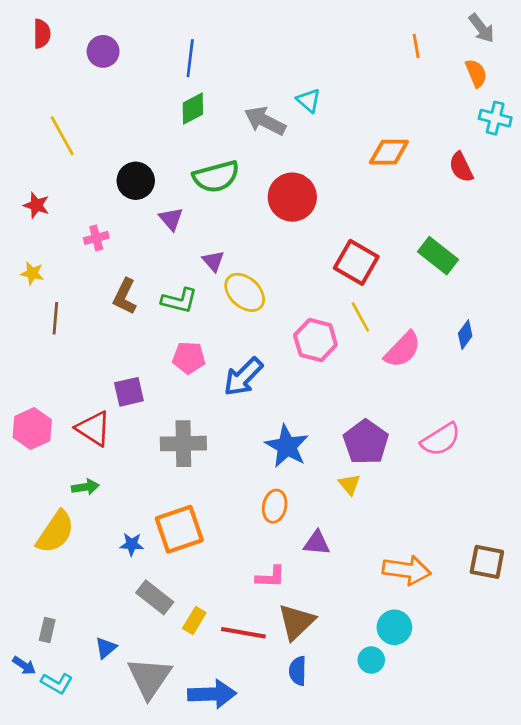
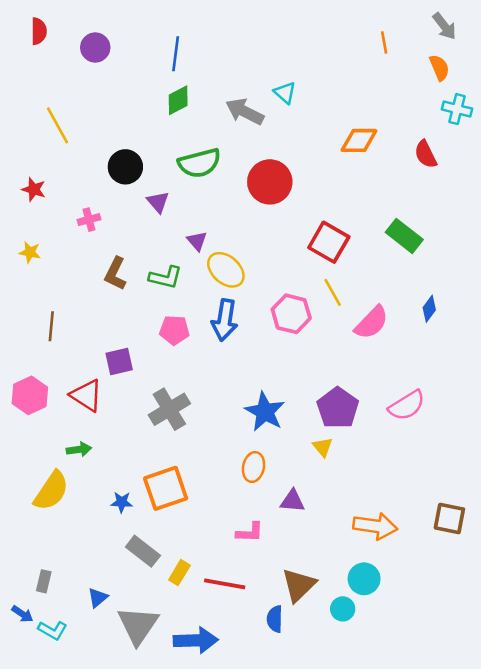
brown line: (55, 318) -> (51, 326), moved
blue arrow: (243, 377) -> (225, 320), moved, turned -36
gray cross: (183, 444) -> (169, 409), turned -30
brown triangle: (296, 622) -> (299, 585), moved

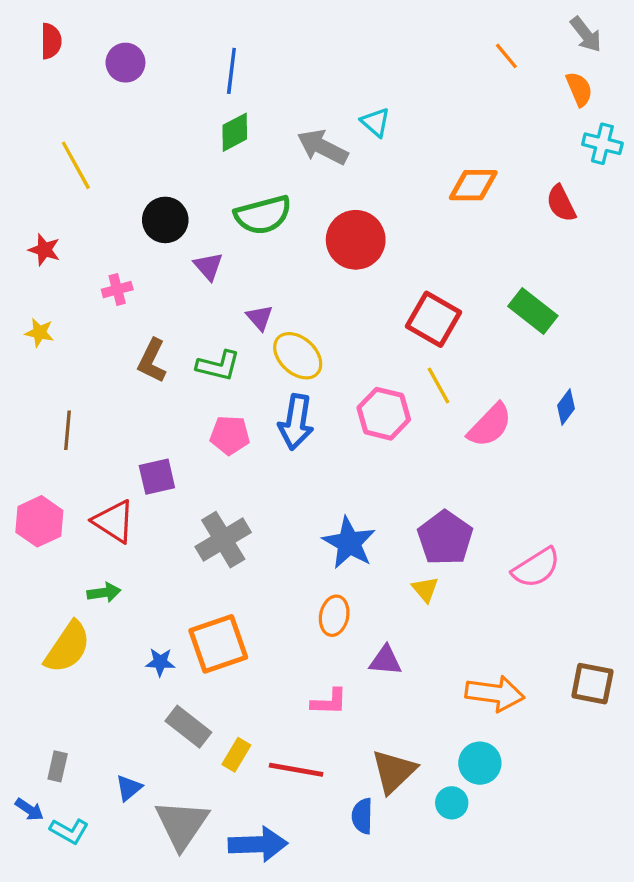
orange line: (384, 42) -> (506, 56), turned -30
pink semicircle: (407, 405) -> (536, 568), moved

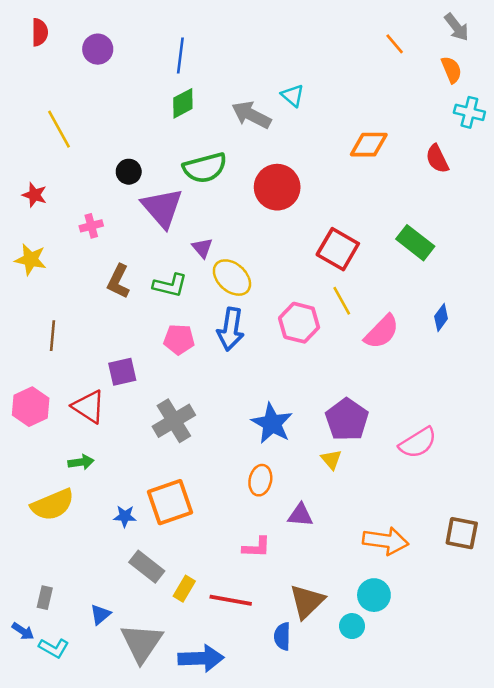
black circle: (165, 220) -> (129, 172), size x0.7
purple triangle: (208, 266) -> (162, 208), size x1.8
yellow star: (39, 333) -> (31, 259), size x1.4
yellow semicircle: (68, 647) -> (53, 505), turned 33

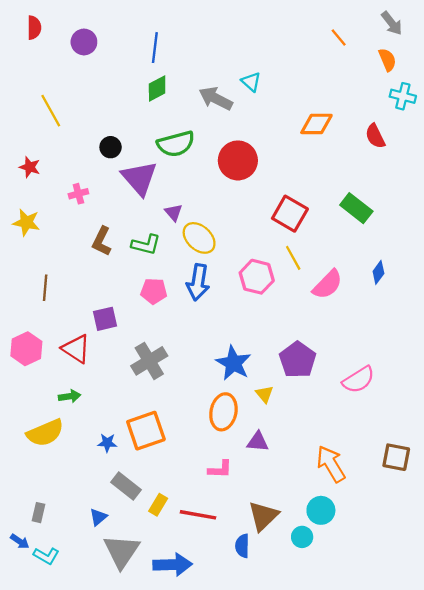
yellow triangle: (331, 460) -> (264, 394), moved
orange ellipse: (260, 480) -> (223, 412), size x1.4
orange arrow: (386, 541) -> (331, 464), turned -129
blue triangle: (100, 614) -> (98, 517), moved

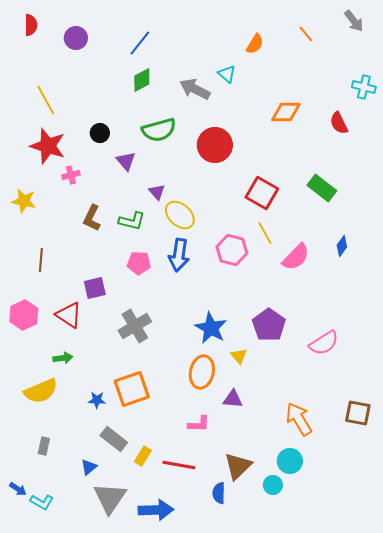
blue line: (155, 48) -> (140, 43), turned 32
orange semicircle: (387, 60) -> (255, 44), moved, turned 55
red star: (30, 167) -> (48, 146), moved, size x1.8
purple triangle: (139, 178) -> (126, 161), size x0.6
gray rectangle: (39, 513) -> (44, 446), moved

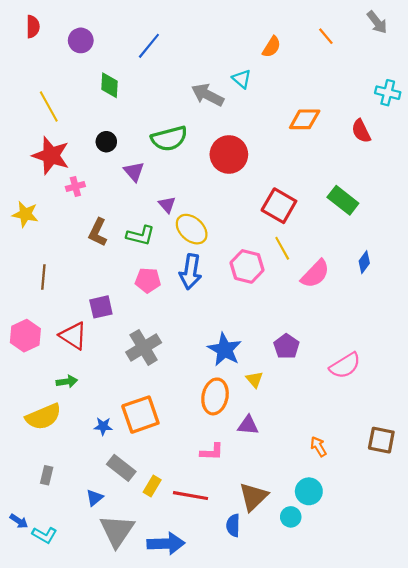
green diamond: (142, 80) -> (110, 85), moved, turned -60
purple pentagon: (269, 325) -> (286, 346), size x0.7
orange arrow: (299, 419) -> (318, 447), size x0.6

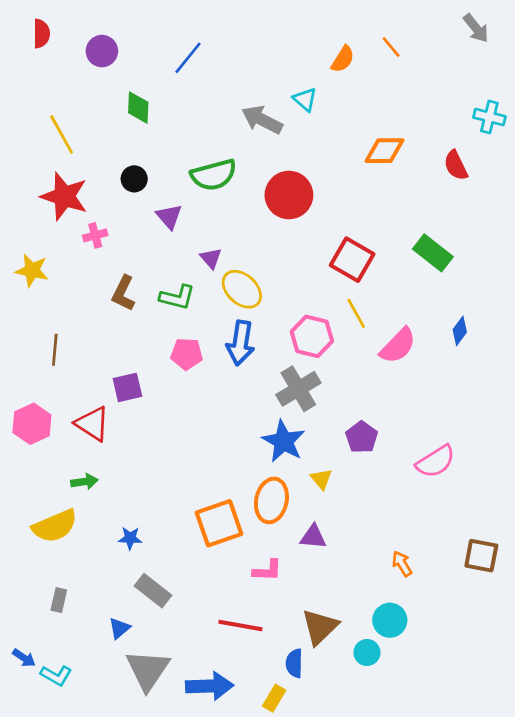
orange line: (326, 36) -> (391, 47), moved
gray cross: (144, 347) -> (298, 389), moved
orange square: (140, 415) -> (219, 523), moved
yellow rectangle: (152, 486) -> (274, 698), moved

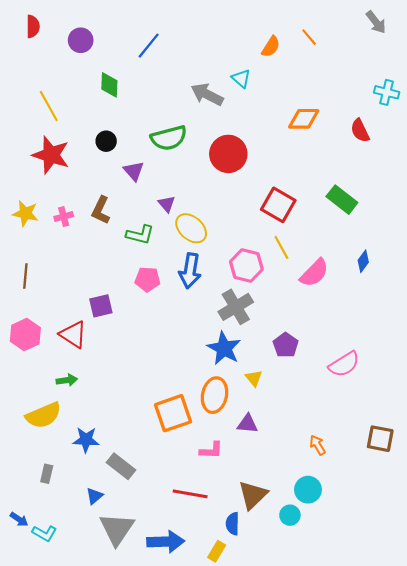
pink cross: (95, 235) -> (64, 217), moved
brown L-shape: (123, 293) -> (101, 210), moved
brown line: (55, 350) -> (25, 276), moved
blue star: (130, 538) -> (86, 440), moved, size x1.4

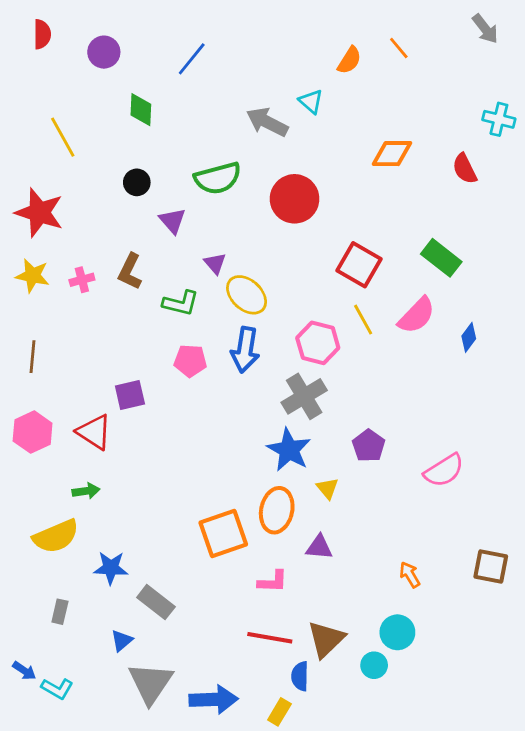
red star: (51, 155) -> (39, 213), moved
pink semicircle: (314, 273) -> (417, 315), moved
red line: (190, 494) -> (270, 638), moved

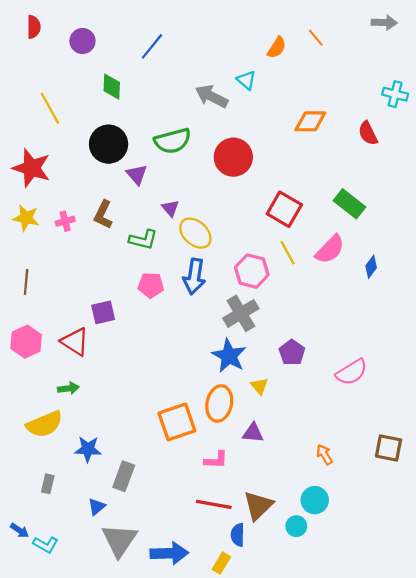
gray arrow: (485, 29) -> (384, 23), turned -50
black circle: (137, 182) -> (109, 144), size x1.8
gray rectangle: (156, 602) -> (124, 476), turned 72

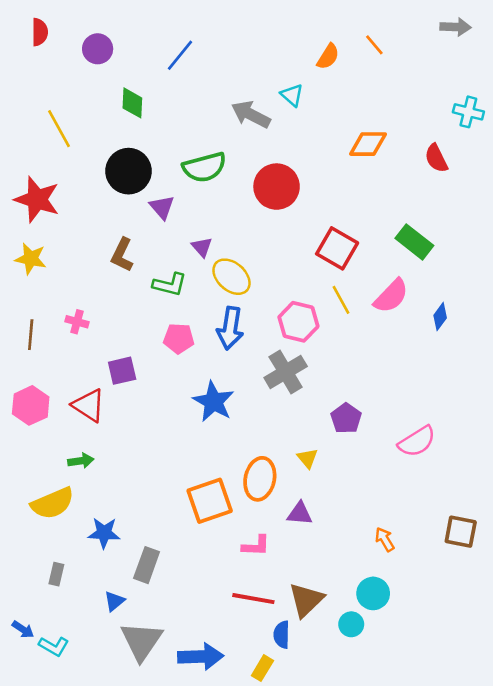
pink cross: (65, 221) -> (77, 322), moved, turned 30
blue star: (229, 356) -> (213, 402), moved

